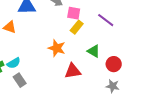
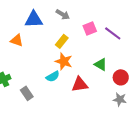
pink square: (74, 13) -> (90, 28), moved, turned -32
yellow rectangle: (77, 27) -> (62, 41), moved
cyan semicircle: (14, 63) -> (53, 76), moved

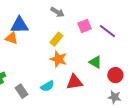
blue triangle: (34, 19) -> (19, 25), moved
cyan semicircle: (53, 76) -> (47, 86), moved

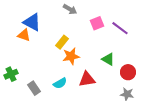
blue triangle: (19, 25) -> (32, 22), turned 30
yellow rectangle: (56, 39) -> (62, 42), moved
orange star: (58, 59) -> (71, 56), turned -30

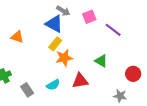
blue triangle: (32, 22) -> (54, 24), moved
pink square: (97, 23) -> (89, 17), moved
red circle: (128, 72) -> (133, 74), moved

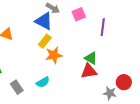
purple line: (113, 30) -> (103, 27), turned 60
red circle: (133, 74) -> (124, 82), moved
red triangle: (80, 81) -> (89, 71), moved

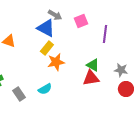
gray star: (110, 93) -> (121, 70), moved

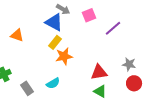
purple line: (105, 34) -> (113, 28), turned 42
green triangle: (93, 65) -> (100, 91), moved

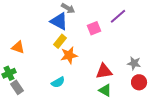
pink square: (89, 15) -> (94, 28), moved
purple line: (113, 28) -> (118, 16), moved
orange triangle: (17, 35) -> (18, 47), moved
gray rectangle: (27, 88) -> (17, 87), moved

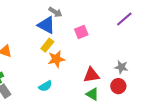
purple line: (118, 16) -> (124, 19), moved
red circle: (139, 82) -> (118, 86), moved

